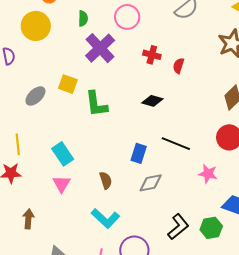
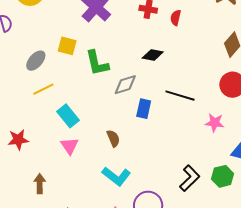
yellow line: (18, 144) -> (43, 89), moved, turned 75
gray diamond: (151, 183) -> (125, 85), moved

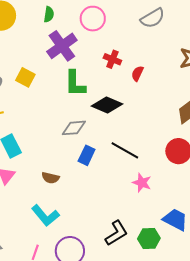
black diamond: (153, 55) -> (107, 105), size x1.4
green L-shape: (97, 63) -> (75, 84), moved
pink star: (215, 123) -> (142, 183), moved
brown semicircle: (113, 138) -> (50, 178), turned 114

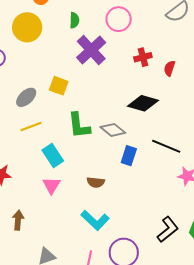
red cross: (112, 59) -> (143, 57), turned -30
green L-shape: (75, 84) -> (79, 126), moved
gray diamond: (74, 128) -> (113, 130), turned 50

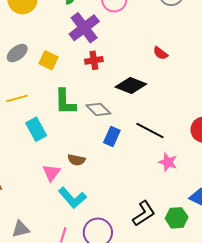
red cross: (143, 57) -> (94, 60), moved
red semicircle: (170, 68) -> (160, 53), turned -77
gray ellipse: (26, 97) -> (17, 53), moved
pink triangle: (52, 185) -> (51, 173), moved

